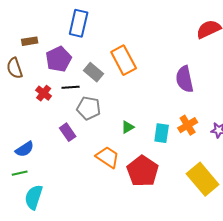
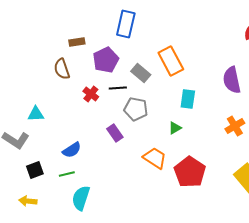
cyan rectangle: (162, 133) -> (188, 99), moved

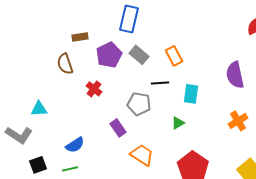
orange rectangle: (171, 61) -> (174, 56), size x0.7
gray rectangle: (141, 73) -> (139, 55), moved
black line: (118, 88) -> (160, 83), moved
orange trapezoid: (155, 158) -> (142, 155), moved

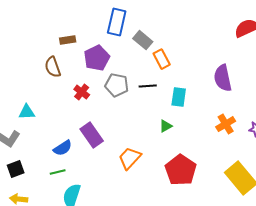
gray rectangle: (139, 55) -> (143, 40), moved
gray pentagon: (139, 104) -> (117, 85), moved
purple rectangle: (118, 128) -> (92, 135), moved, size x1.4
orange trapezoid: (142, 155) -> (130, 158), turned -80
black square: (38, 165) -> (16, 169), moved

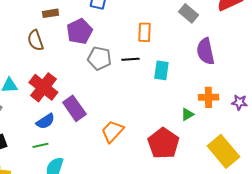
gray rectangle: (143, 40) -> (188, 13), moved
orange rectangle: (162, 59) -> (144, 32), turned 30
red cross: (82, 92) -> (43, 87), moved, size x1.8
orange cross: (226, 124) -> (208, 97), turned 30
green triangle: (166, 126) -> (187, 114), moved

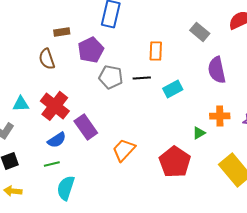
cyan rectangle: (161, 70) -> (173, 89), turned 54

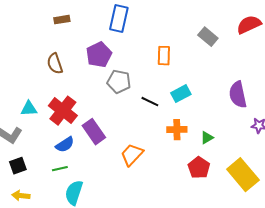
brown rectangle: (62, 32) -> (62, 20), moved
purple semicircle: (217, 70) -> (238, 95), moved
black line: (142, 78) -> (150, 102), moved, turned 30
orange cross: (220, 116) -> (177, 130), moved
red pentagon: (175, 162) -> (199, 168), moved, size x0.7

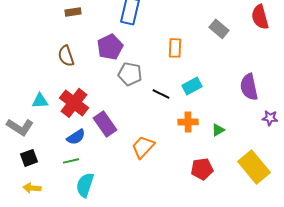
red semicircle: (249, 25) -> (260, 17), turned -80
red pentagon: (199, 168) -> (202, 169), moved, turned 30

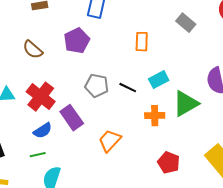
brown semicircle: (66, 56) -> (33, 50), turned -30
gray pentagon: (130, 74) -> (97, 86), moved
green triangle: (218, 130) -> (186, 104), moved, size x2.0
red pentagon: (202, 169) -> (169, 163), turned 30

